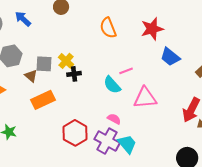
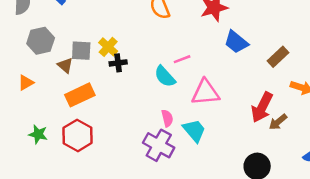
pink semicircle: (114, 119) -> (167, 118), turned 48
red hexagon: (75, 133) -> (77, 135), moved
cyan trapezoid: (127, 144) -> (194, 131), moved

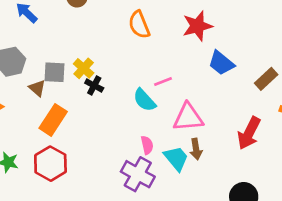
black cross: (118, 63) -> (94, 86), turned 35
orange rectangle: (80, 95) -> (53, 120), turned -32
brown arrow: (278, 122) -> (196, 149), moved, turned -60

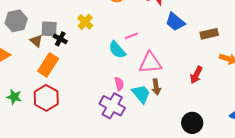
yellow cross: (84, 68) -> (85, 22), moved
brown rectangle: (266, 79) -> (209, 34), turned 30
black cross: (94, 86) -> (60, 39), moved
red arrow: (249, 133) -> (196, 75), size x0.7

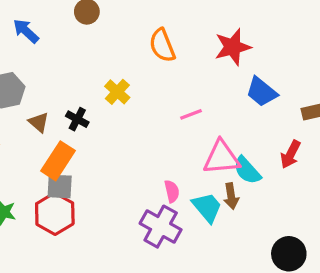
gray square: (49, 29) -> (60, 186), moved
cyan semicircle: (117, 50) -> (247, 170), moved
red arrow: (196, 75) -> (290, 154), moved

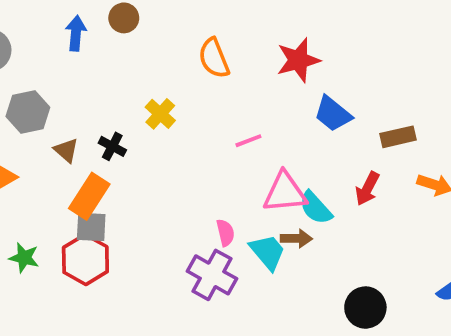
blue arrow: (26, 31) -> (76, 33), moved, turned 52
brown arrow: (231, 196) -> (296, 238), turned -80

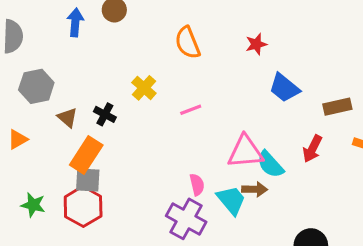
red star: (298, 60) -> (256, 44), size x0.6
pink line: (248, 141) -> (191, 110), moved

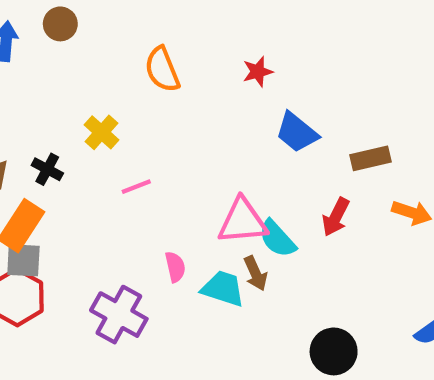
pink line: (191, 110) -> (136, 187), moved
brown arrow: (255, 189) -> (255, 273), turned 65
cyan trapezoid: (231, 200) -> (223, 289), turned -32
purple cross: (186, 219) -> (119, 315), moved

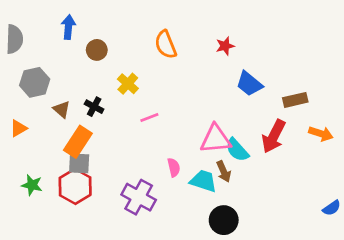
brown circle: (60, 24) -> (97, 50), moved
red arrow: (336, 217) -> (274, 136), size x1.4
black circle: (334, 351) -> (224, 220), moved

